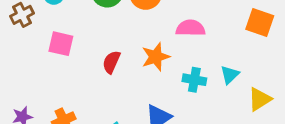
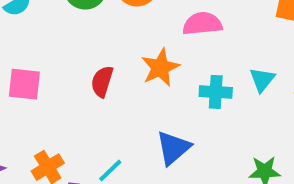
pink square: (61, 44) -> (24, 84), moved

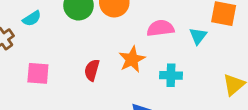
cyan triangle: (262, 80) -> (198, 36), moved

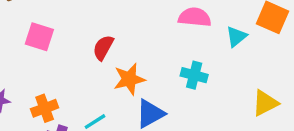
orange star: (132, 59) -> (129, 79), moved

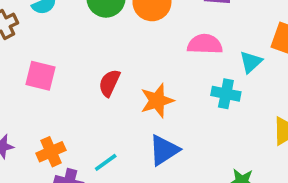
cyan cross: (194, 75) -> (226, 94), moved
orange star: (129, 79) -> (157, 101), moved

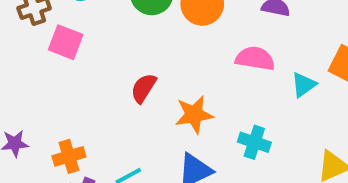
pink square: (41, 76) -> (66, 42), moved
cyan cross: (226, 94) -> (254, 142), moved

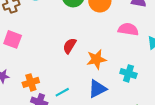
pink square: (66, 42) -> (13, 39), moved

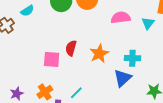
pink square: (13, 39) -> (52, 59), moved
blue triangle: (97, 89) -> (123, 78), moved

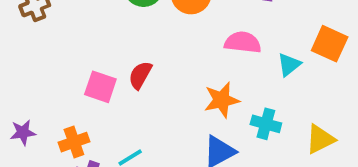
orange star: (99, 54) -> (222, 100), moved
cyan cross: (132, 58) -> (266, 124), moved

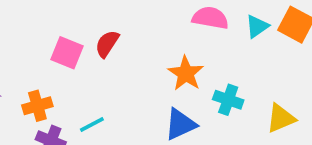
cyan triangle: (289, 65) -> (257, 26), moved
orange star: (222, 100) -> (186, 73), turned -30

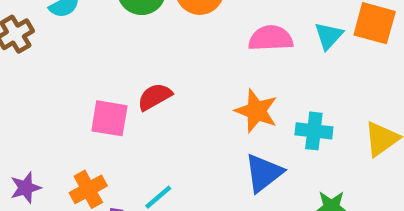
red semicircle: (107, 44) -> (155, 97), turned 40

